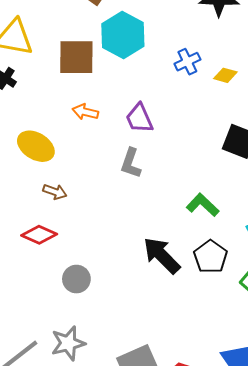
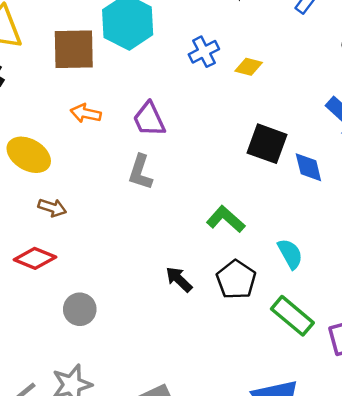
black arrow: (162, 255) -> (179, 279), size x0.6

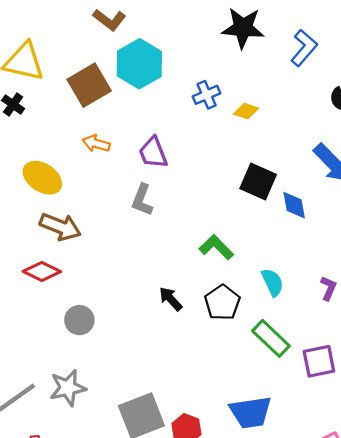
brown square: (74, 49) -> (89, 85), turned -33
brown arrow: (52, 208) -> (60, 227), size x1.6

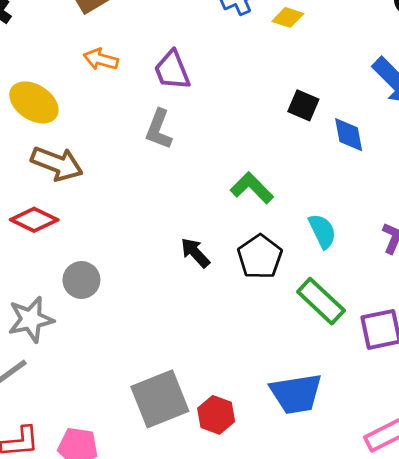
black square: (258, 182) -> (303, 105), size x0.7
gray star: (68, 388) -> (31, 319), moved

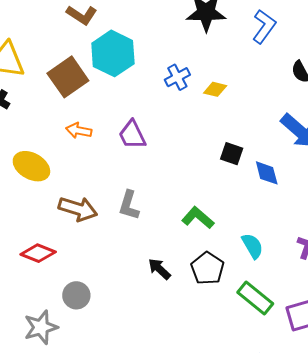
gray L-shape: (159, 129) -> (129, 205), moved
brown arrow: (57, 164) -> (78, 209), moved

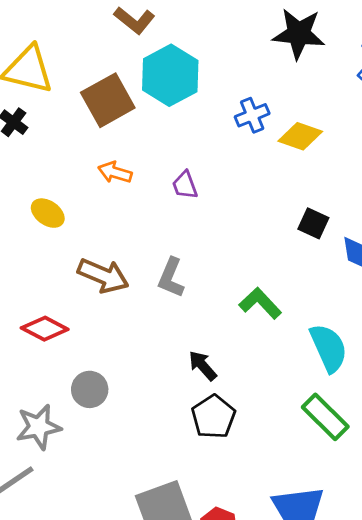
yellow diamond: (215, 89) -> (300, 136), size x1.4
purple trapezoid: (132, 135) -> (185, 185), size x0.7
yellow ellipse: (31, 166) -> (48, 213), size x0.7
cyan semicircle: (252, 246) -> (329, 348), size x1.4
black pentagon: (207, 268) -> (213, 417), moved

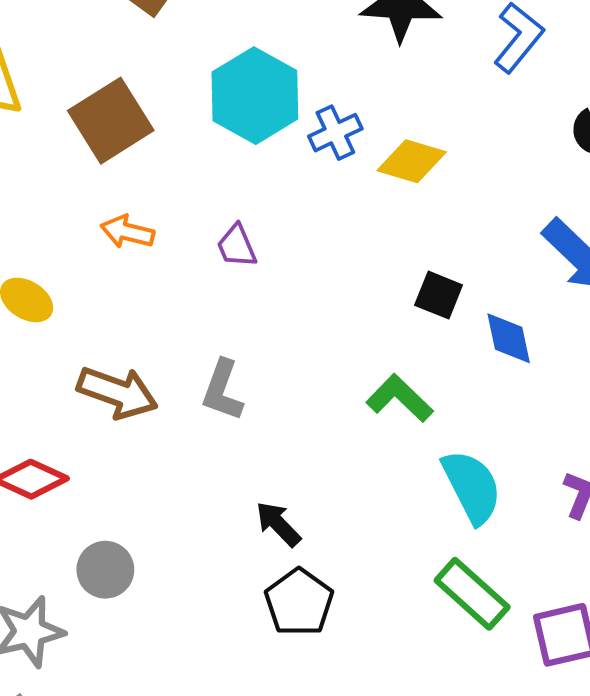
cyan hexagon: (170, 75) -> (255, 96), moved
green L-shape: (260, 303) -> (400, 398), moved

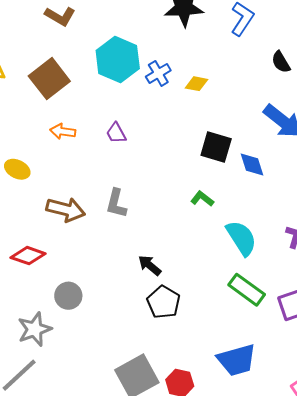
yellow diamond: (412, 161) -> (197, 84), size x0.7
black square: (439, 295) -> (216, 147), size x1.4
green L-shape: (400, 398) -> (202, 199), size x0.7

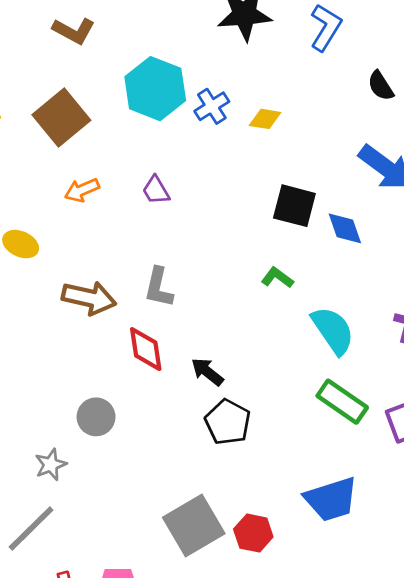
orange arrow: (63, 131) -> (82, 190), turned -30
red diamond: (28, 256) -> (146, 349), moved, turned 64
gray star: (35, 329) -> (51, 465), size x0.7

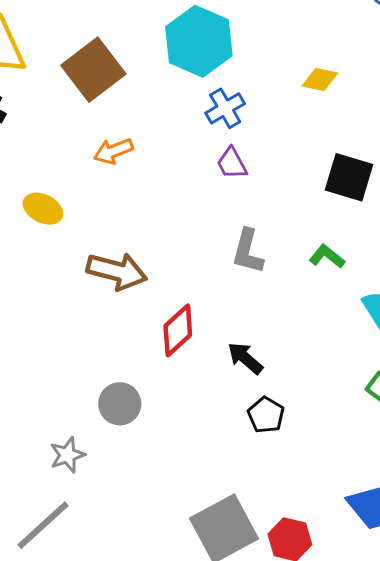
blue cross: (212, 106) -> (225, 108), moved
purple trapezoid: (156, 190) -> (232, 163), moved
gray L-shape: (159, 287) -> (248, 251), moved
red diamond: (146, 349) -> (178, 330), turned 54
black pentagon: (228, 422) -> (266, 415), size x0.7

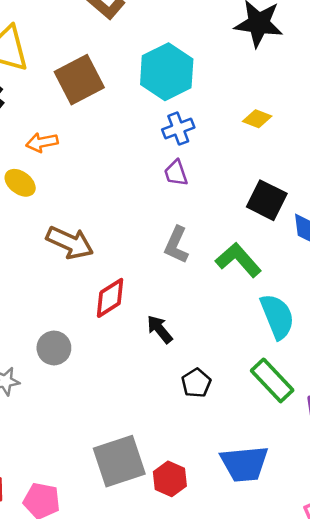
orange arrow: (113, 151) -> (42, 142), moved
green L-shape: (327, 256) -> (238, 260), size x1.6
black pentagon: (266, 415) -> (196, 383), moved

